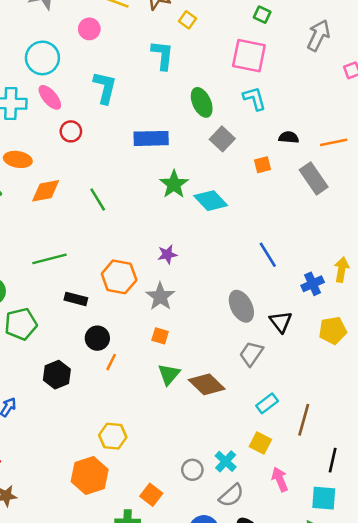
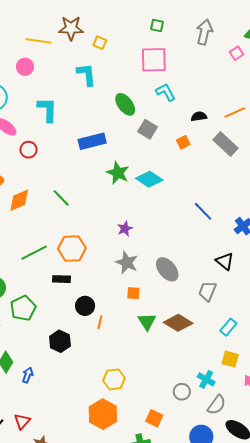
orange hexagon: (119, 277) -> (72, 248), moved
gray ellipse: (241, 306) -> (167, 269), moved

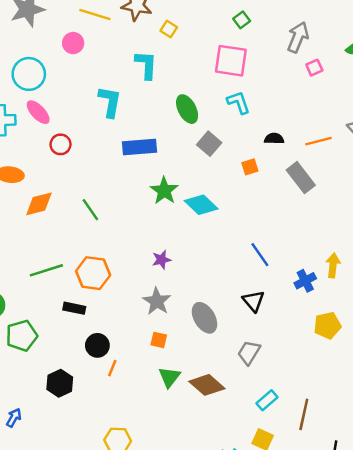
green square: (157, 26) -> (242, 20), turned 32
pink square: (237, 53) -> (314, 68), moved
cyan L-shape: (47, 110) -> (110, 102), moved
black triangle: (225, 261) -> (253, 301), moved

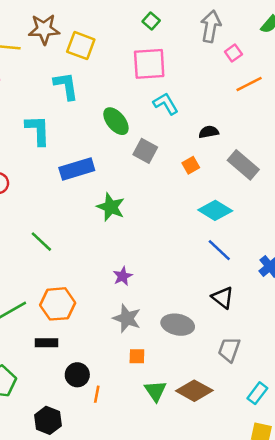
yellow square: (169, 29) -> (81, 46), size x1.6
orange line: (318, 141) -> (249, 84), moved
cyan diamond: (201, 205) -> (215, 210), moved
gray ellipse: (204, 318) -> (178, 325), turned -36

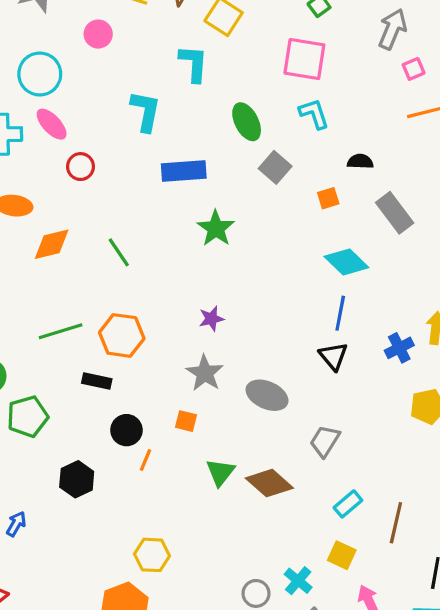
blue line: (219, 250) -> (340, 313), turned 45
black triangle: (223, 298) -> (333, 356), moved
orange square: (137, 356) -> (186, 421), moved

